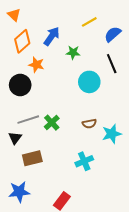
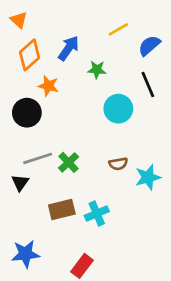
brown rectangle: (32, 158) -> (62, 209), moved
cyan cross: (84, 161) -> (97, 214), moved

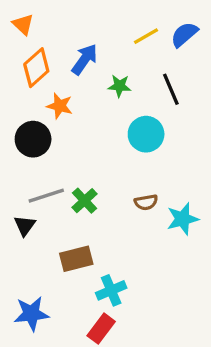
blue semicircle: (149, 45) -> (184, 34), moved
black line: (148, 84) -> (171, 89), moved
cyan cross: (97, 214) -> (111, 290), moved

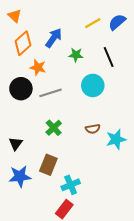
gray line: (46, 196) -> (51, 93), moved
brown rectangle: (76, 259) -> (48, 165), turned -54
blue star: (31, 314) -> (20, 176), moved

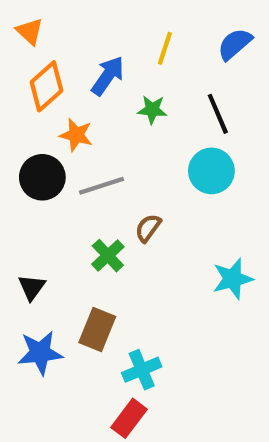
yellow line: (93, 23) -> (165, 48), moved, turned -42
cyan circle: (93, 85) -> (211, 171), moved
brown semicircle: (93, 129) -> (148, 228), moved, turned 136

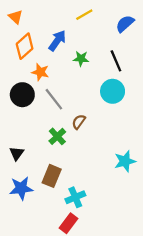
yellow line: (165, 48) -> (84, 15), moved, turned 42
gray line: (101, 186) -> (54, 99), turned 70
cyan star: (233, 279) -> (125, 161), moved

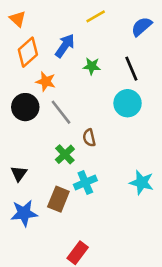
brown semicircle: (79, 122) -> (89, 138), turned -49
cyan star: (125, 161) -> (142, 182), turned 30
cyan cross: (75, 197) -> (85, 182), moved

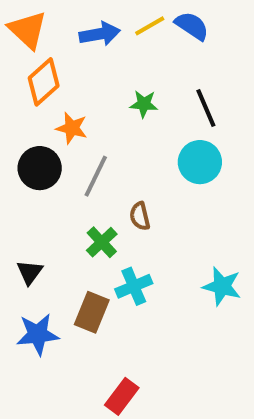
orange triangle: (18, 19) -> (28, 30), size x1.5
blue semicircle: (142, 27) -> (192, 26), moved, turned 75
blue arrow: (65, 46) -> (100, 34), moved, turned 45
gray line: (61, 112) -> (96, 176), turned 64

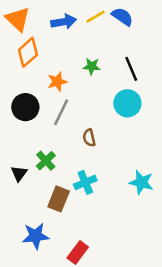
orange star: (72, 128) -> (57, 82), moved, turned -30
green cross: (102, 242) -> (46, 161), moved
blue star: (38, 334) -> (36, 236), moved

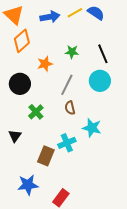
gray line: (61, 112) -> (67, 85), moved
green cross: (46, 161) -> (36, 112), moved
cyan star: (141, 182) -> (92, 128), moved

